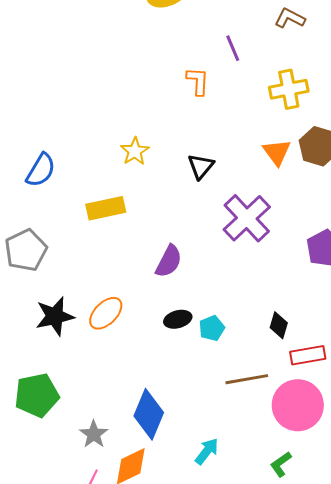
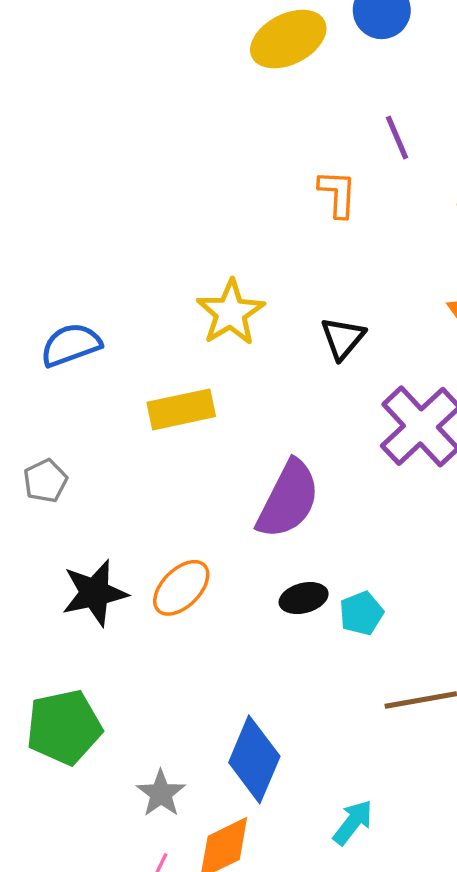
yellow star: (135, 151) -> (231, 313), size x1.4
blue semicircle: (41, 170) -> (71, 345), turned -141
gray pentagon: (26, 250) -> (45, 481), size x0.6
purple semicircle: (169, 261) -> (288, 499), size x1.4

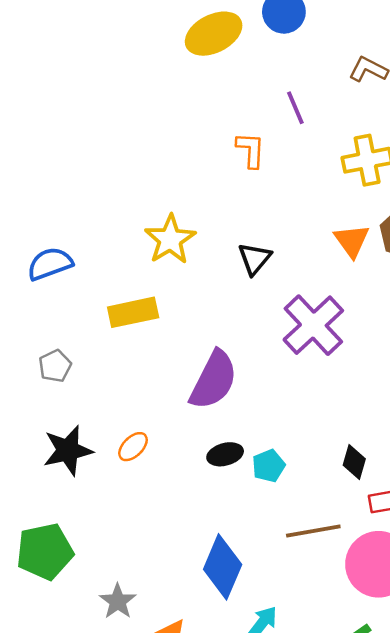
gray pentagon: (45, 481) -> (55, 366), moved
orange ellipse: (181, 588) -> (133, 447), size x0.7
blue diamond: (254, 759) -> (223, 567), moved

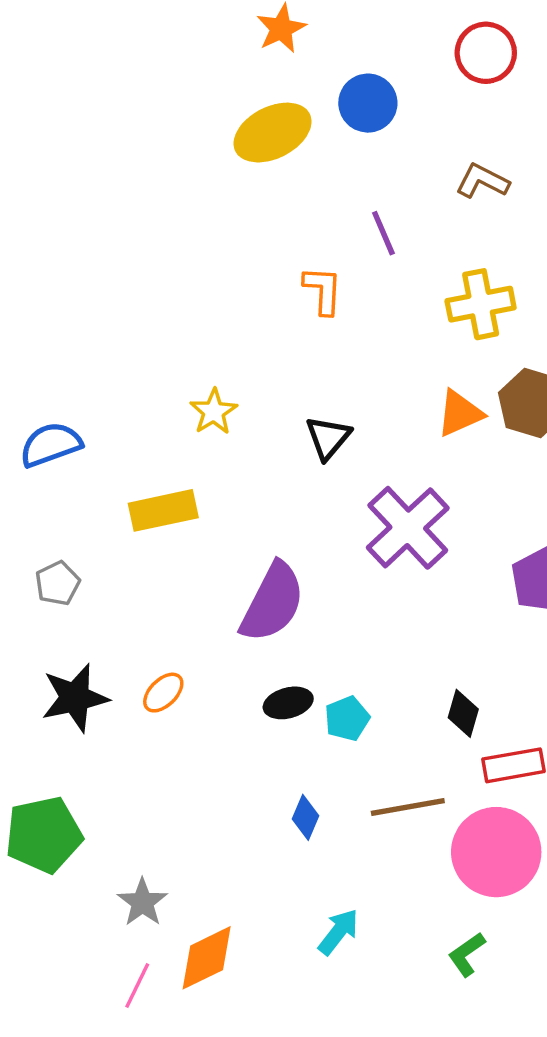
yellow star: (170, 239) -> (214, 412), size x0.7
orange triangle: (352, 241) -> (460, 413), turned 42
blue diamond: (223, 567) -> (305, 817), moved, size x0.5

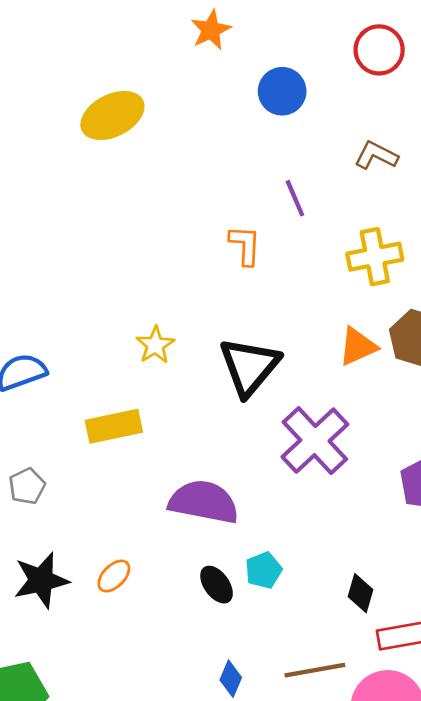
yellow ellipse: (273, 133) -> (112, 115), moved
black triangle: (328, 438) -> (249, 366), size x1.6
purple semicircle: (273, 602) -> (204, 502), turned -106
black ellipse: (288, 703) -> (217, 585), turned 69
cyan pentagon: (347, 719) -> (264, 570), moved

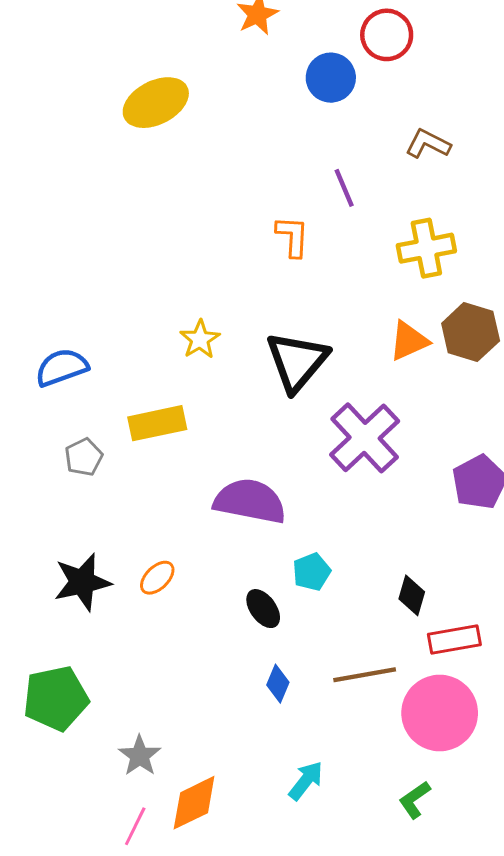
red circle: (379, 50) -> (387, 35), moved
gray pentagon: (27, 486) -> (84, 457), moved
black ellipse: (217, 585) -> (263, 609), moved

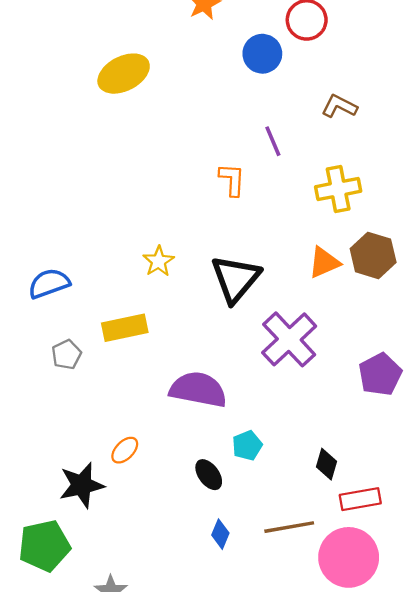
black star: (82, 582) -> (82, 485), moved

